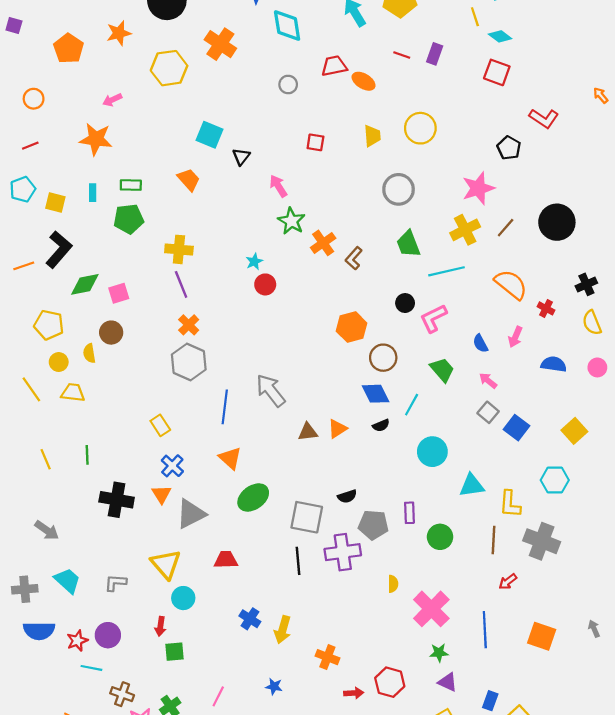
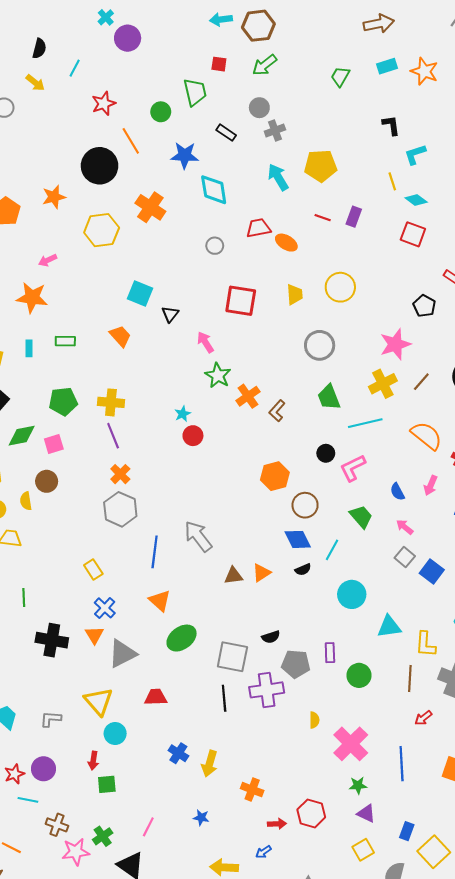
red square: (315, 142) -> (241, 301), size x1.8
green pentagon: (129, 219) -> (63, 401), moved

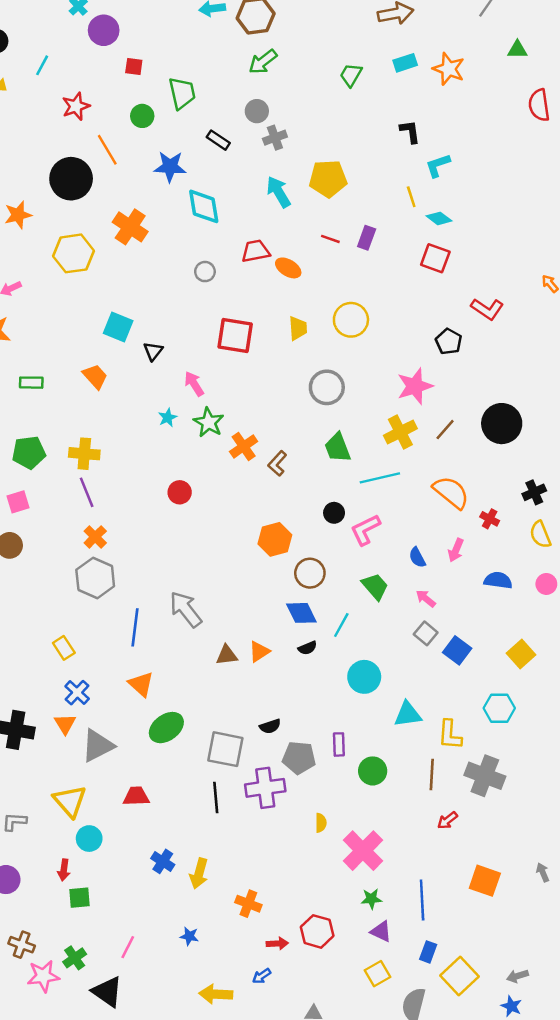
red square: (219, 64) -> (134, 66), moved
cyan star: (183, 414) -> (168, 418), moved
blue line: (402, 764) -> (422, 900), moved

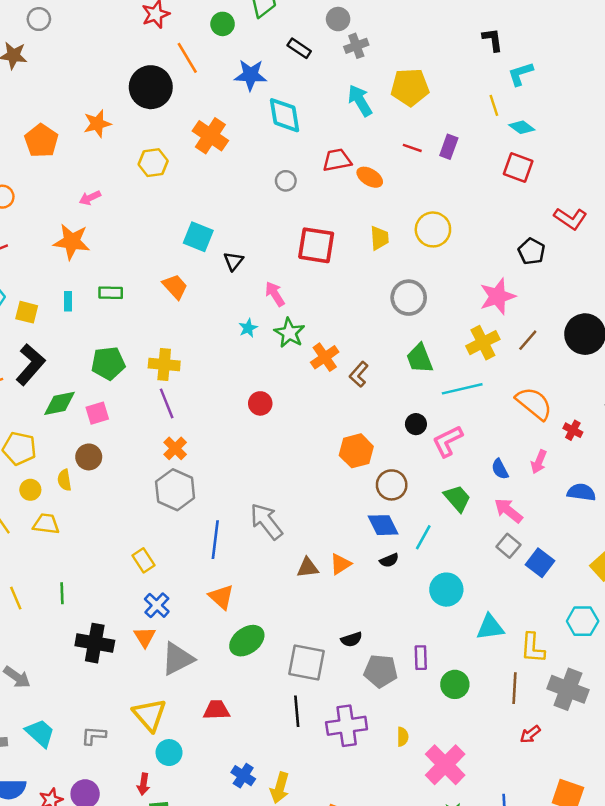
yellow hexagon: (73, 253) -> (153, 163), size x0.7
pink arrow: (426, 598) -> (508, 510), size x1.4
purple cross: (265, 788) -> (347, 726), moved

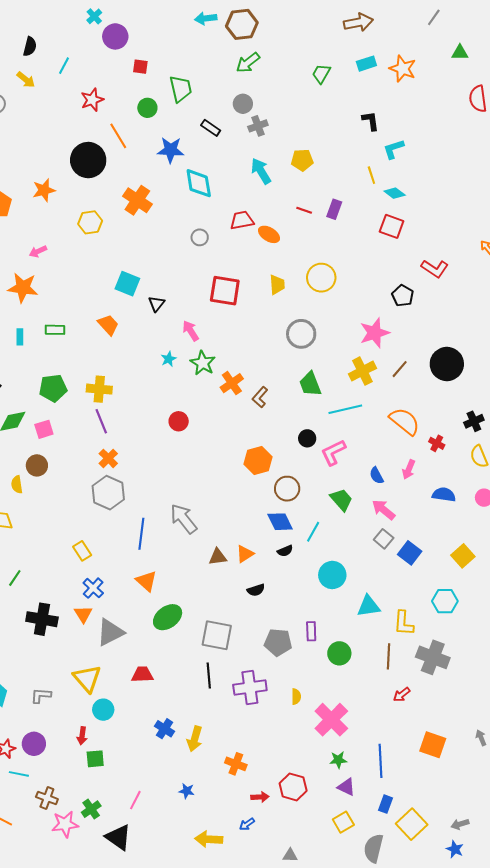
yellow pentagon: (410, 87) -> (302, 160), size x0.7
green line: (62, 593) -> (15, 578), turned 36
black semicircle: (351, 639) -> (256, 590), moved

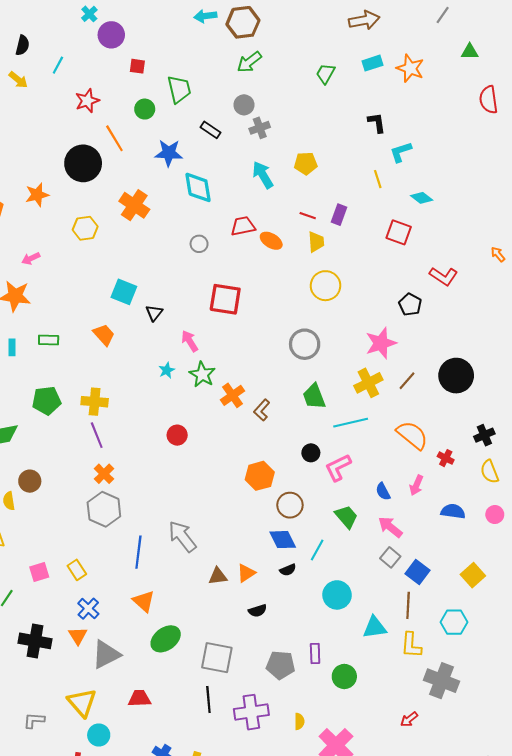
cyan diamond: (395, 193) -> (422, 198), moved
yellow trapezoid: (277, 285) -> (316, 242), moved
pink square: (44, 429) -> (39, 572), moved
brown line: (389, 656) -> (408, 605), moved

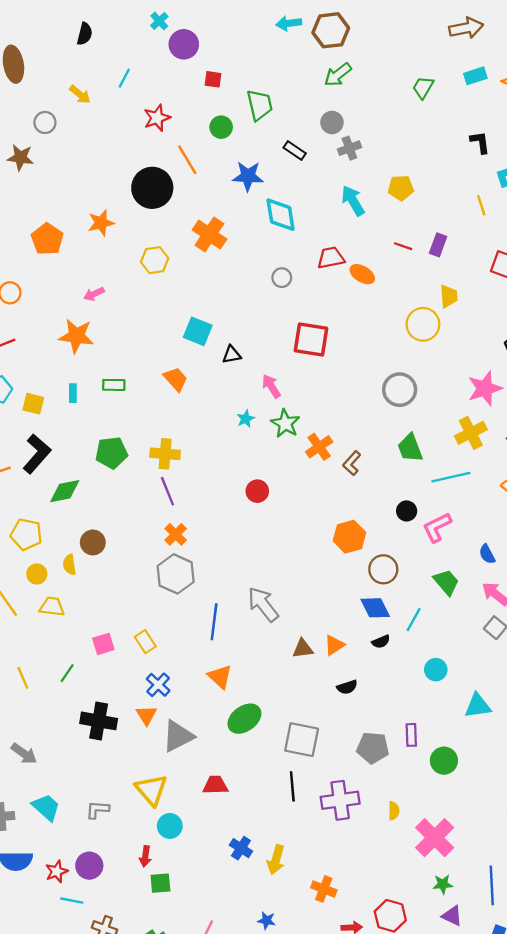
black semicircle: (22, 45) -> (85, 34), moved
yellow trapezoid: (316, 242) -> (449, 296), moved
black triangle: (154, 313) -> (232, 355), turned 42
cyan circle: (337, 595) -> (436, 670), size x0.7

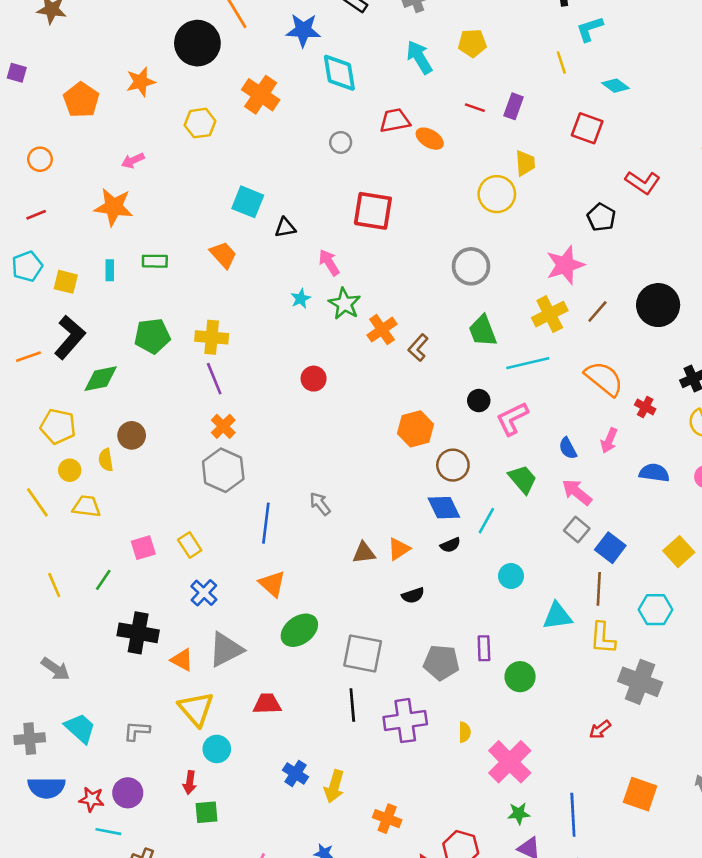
gray arrow: (263, 604) -> (320, 504), size x0.6
orange triangle: (146, 715) -> (182, 660), moved, turned -30
red star: (57, 871) -> (92, 799), turned 30

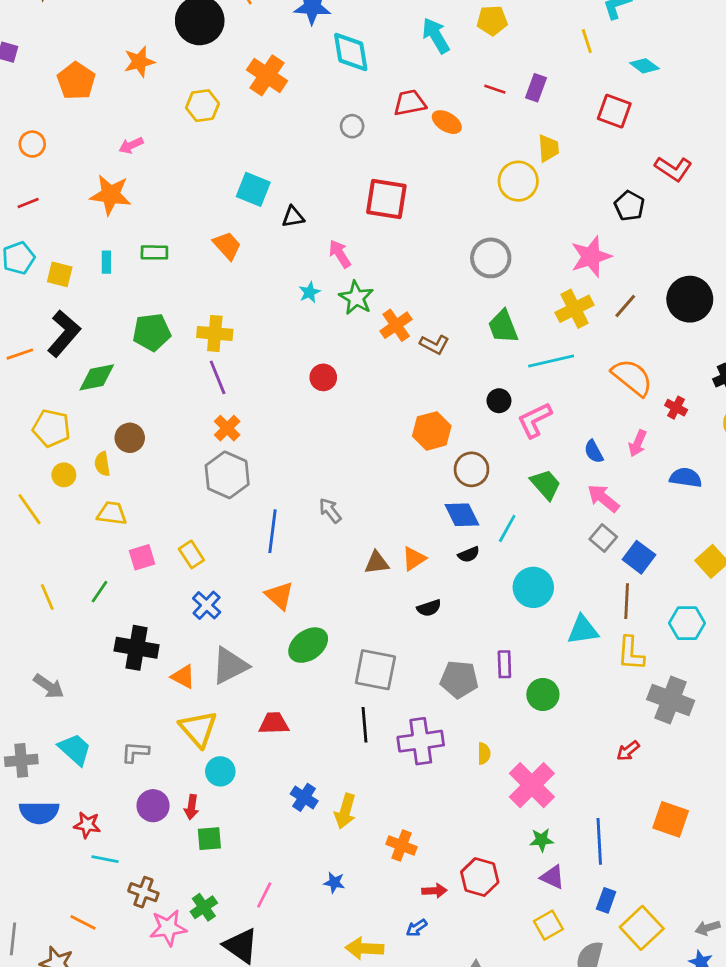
brown L-shape: (418, 348) -> (434, 344), turned -104
yellow trapezoid: (86, 506) -> (112, 513), moved
cyan circle: (511, 576) -> (533, 587), size x1.5
purple circle: (128, 793) -> (153, 806), moved

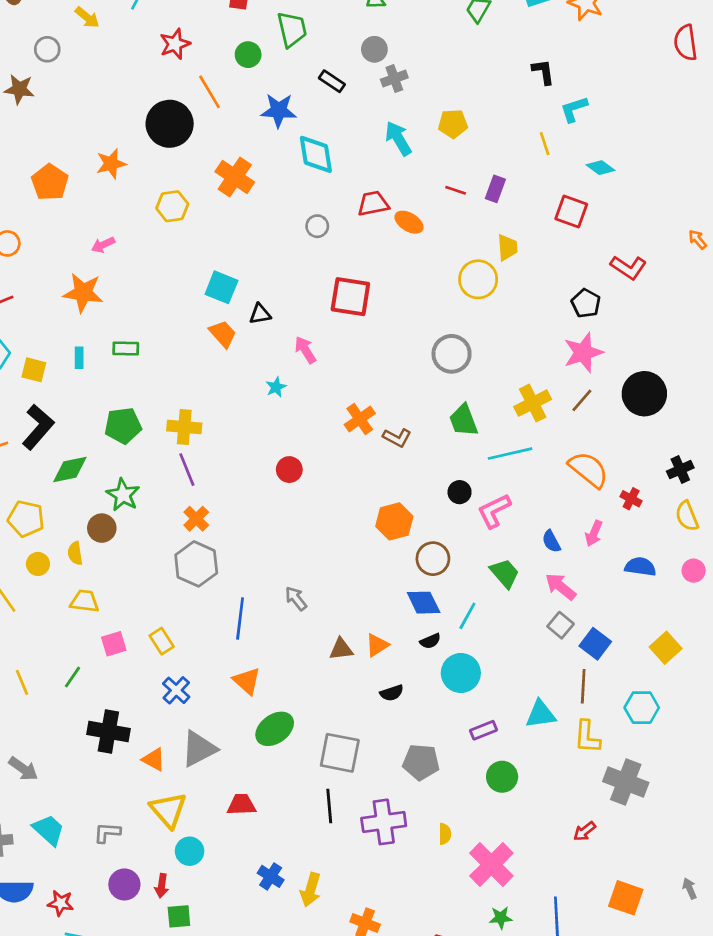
orange trapezoid: (227, 246) -> (223, 334), moved
pink star: (591, 257) -> (583, 352), moved
green star: (356, 298) -> (123, 495), moved
cyan circle: (533, 587) -> (461, 673), moved
purple rectangle: (504, 664) -> (483, 730), moved, turned 70

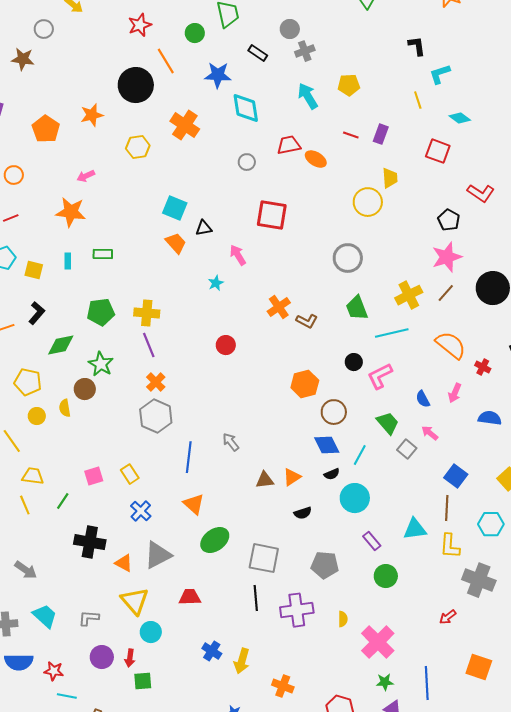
black L-shape: (38, 427) -> (37, 313), size x0.7
pink arrow: (561, 587) -> (430, 433), size x0.7
yellow trapezoid: (84, 601) -> (33, 476), moved
gray square: (561, 625) -> (407, 449), moved
purple rectangle: (483, 730) -> (372, 541), turned 72

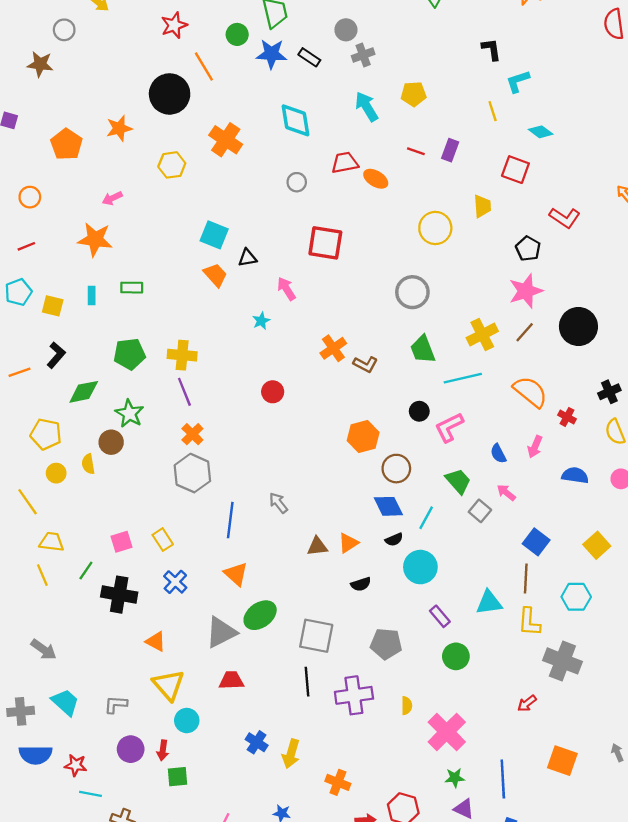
blue star: (218, 75) -> (271, 54), moved
yellow trapezoid: (390, 178) -> (482, 206), moved
black cross: (90, 542) -> (119, 595), moved
gray triangle: (158, 555) -> (221, 632), moved

